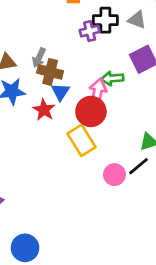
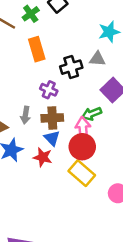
purple cross: (90, 31) -> (49, 90), moved, turned -35
brown cross: (50, 72) -> (52, 118), moved

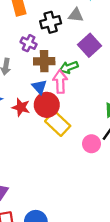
brown cross: (52, 118) -> (44, 61), moved
blue triangle: (52, 138) -> (39, 87), moved
red circle: (82, 147) -> (47, 105), moved

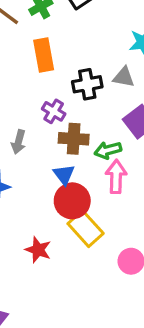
pink arrow: (60, 82) -> (116, 177), moved
red star: (21, 107) -> (38, 250), moved

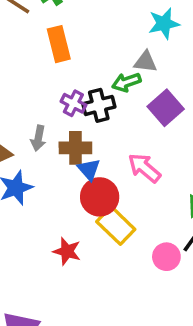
black cross: (87, 84) -> (99, 105), moved
brown cross: (74, 139) -> (75, 148), moved
green arrow: (108, 150) -> (126, 82), moved
pink arrow: (116, 177) -> (144, 168), turned -48

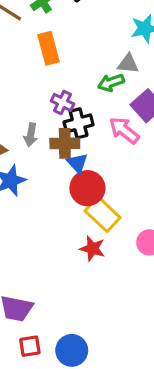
black cross: (99, 105) -> (79, 123), moved
pink arrow: (144, 168) -> (124, 130), moved
red star: (67, 251) -> (92, 249), moved

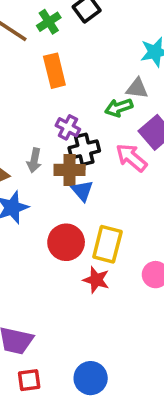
red circle: (87, 188) -> (66, 242), moved
yellow rectangle: (103, 214) -> (107, 244), turned 60
blue circle: (72, 350) -> (91, 378), moved

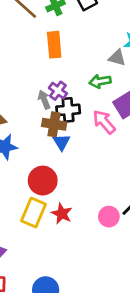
gray triangle: (137, 88) -> (117, 58), moved
gray arrow: (34, 160) -> (44, 100), moved, turned 138
yellow rectangle: (107, 244) -> (33, 213), moved

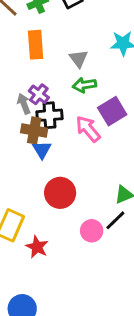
gray triangle: (117, 58) -> (79, 59), moved, turned 36
red circle: (43, 181) -> (60, 193), moved
red star: (62, 214) -> (37, 247), moved

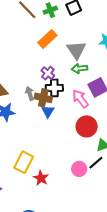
orange rectangle: (36, 45) -> (47, 39), turned 48
gray triangle: (79, 59) -> (76, 50), size x1.5
gray arrow: (24, 104) -> (30, 93), moved
red circle: (60, 193) -> (87, 126), moved

